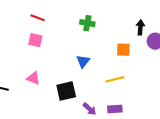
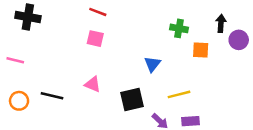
green cross: (87, 23) -> (179, 28), moved
yellow line: (115, 79) -> (179, 94), moved

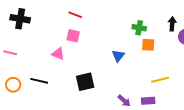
orange square: (201, 50) -> (148, 45), moved
pink triangle: (93, 84) -> (58, 54), moved
yellow line: (179, 94) -> (160, 80), moved
black square: (132, 100) -> (85, 82), moved

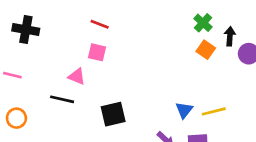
green cross: (139, 28) -> (203, 23), moved, turned 32
orange square: (148, 45) -> (206, 50), moved, turned 32
blue triangle: (118, 56) -> (184, 110), moved
black line: (39, 81) -> (62, 99), moved

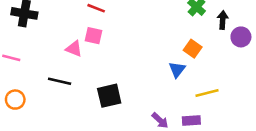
orange square: (206, 50) -> (193, 49), moved
pink triangle: (77, 77) -> (74, 49), moved
blue triangle: (184, 110) -> (177, 70), moved

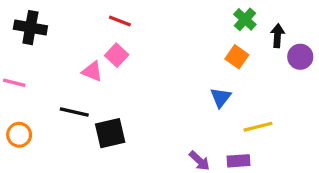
pink square: (93, 36) -> (117, 55), turned 30
orange square: (193, 49) -> (237, 57), moved
black square: (109, 96) -> (110, 133), moved

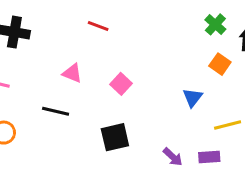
pink square: (117, 55) -> (121, 84), moved
orange square: (237, 57) -> (220, 64), moved
black square: (110, 133) -> (115, 137), moved

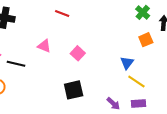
orange square: (220, 64) -> (146, 40), turned 32
black line: (56, 111) -> (16, 64), moved
yellow line: (228, 125) -> (136, 82), moved, turned 48

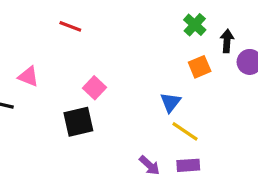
pink triangle: (44, 46) -> (28, 76), moved
black square: (74, 90) -> (78, 122), moved

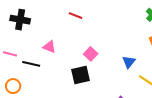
blue triangle: (170, 102) -> (129, 62), moved

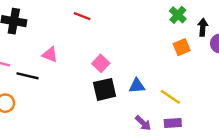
blue triangle: (129, 62) -> (137, 86), moved, turned 48
black square: (81, 75) -> (105, 89), moved

